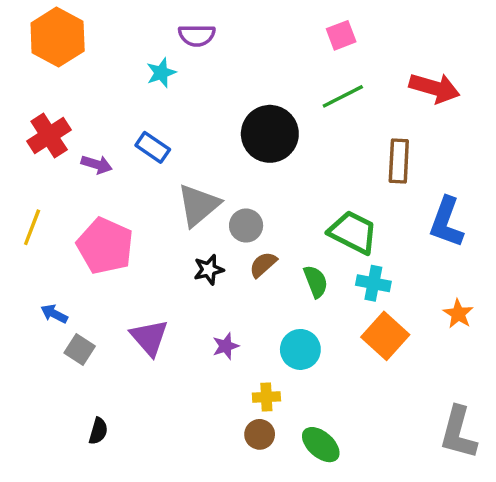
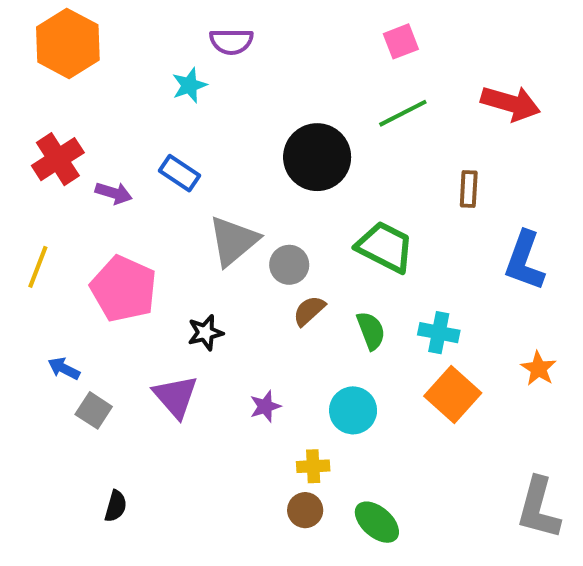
brown rectangle: (399, 161) -> (469, 189), size x0.7
green trapezoid: (353, 232) -> (385, 247), moved
black star: (209, 270) -> (205, 333), moved

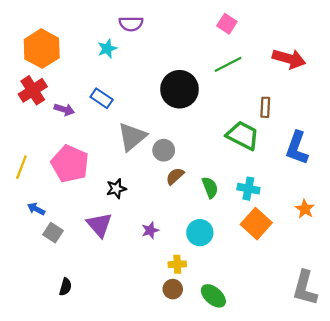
pink square: (401, 41) -> (227, 24), turned -36
orange hexagon: (68, 43) -> (42, 49), moved
green trapezoid: (385, 247) -> (243, 136), moved
yellow line: (38, 267) -> (21, 167), moved

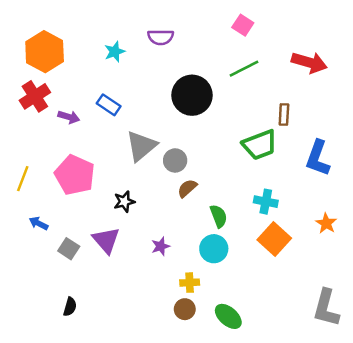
purple semicircle: (131, 24) -> (161, 37), moved
green trapezoid: (243, 136) -> (260, 145), turned 132
green semicircle: (210, 187) -> (219, 216), moved
gray square: (53, 233) -> (69, 249), moved

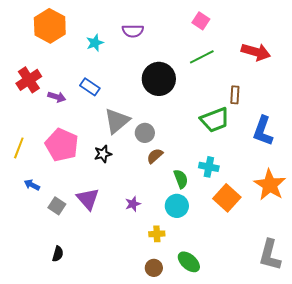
orange hexagon: (45, 52) -> (50, 26), moved
black star: (124, 202) -> (103, 154), moved
cyan cross: (266, 202) -> (209, 167), moved
orange star: (326, 223) -> (270, 185), size x1.8
brown circle: (185, 309) -> (154, 268), moved

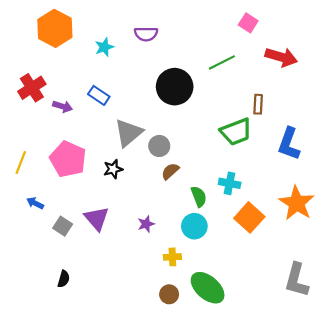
pink square: (201, 21) -> (248, 23), moved
green ellipse: (189, 262) -> (208, 288), size x1.4

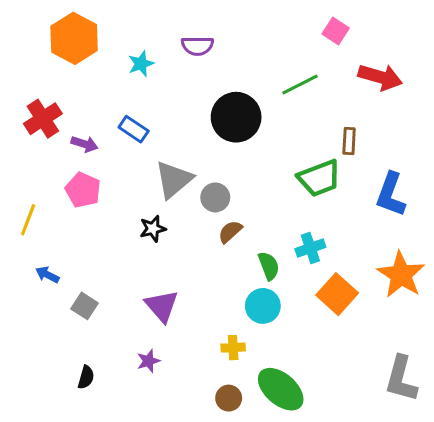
pink pentagon: (68, 159) -> (83, 190), moved, size x0.7
cyan cross: (230, 183) -> (310, 248), turned -30
purple triangle: (97, 218) -> (162, 306), moved
purple star: (146, 224) -> (148, 361), moved

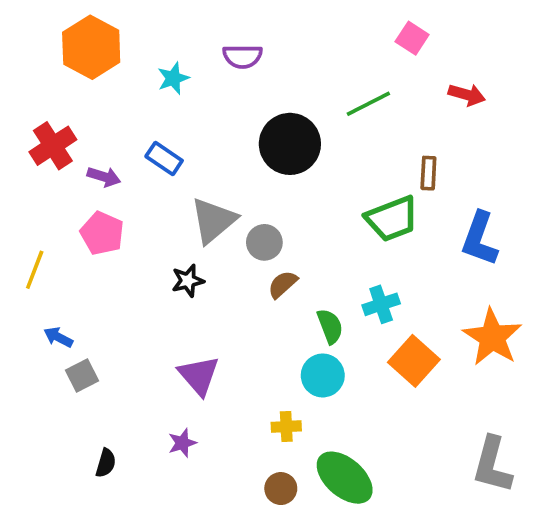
red arrow: (380, 77) -> (467, 95), size x0.7
gray square: (84, 306) -> (82, 375), moved, turned 30

